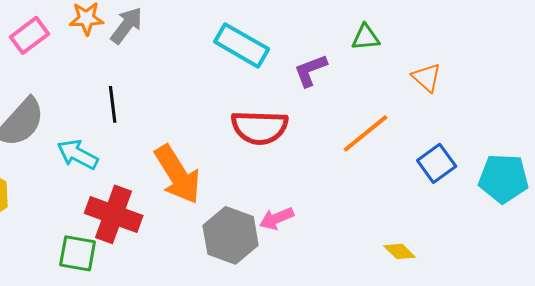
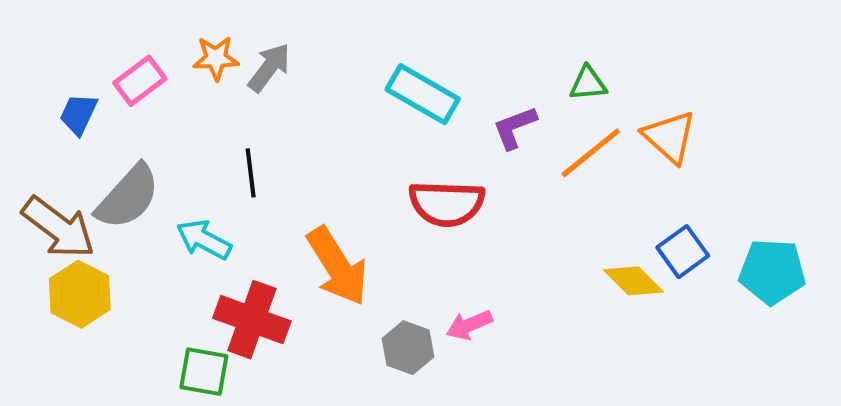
orange triangle: (427, 77) -> (669, 137), size x1.4
orange line: (366, 133) -> (591, 153), moved
gray hexagon: (231, 235) -> (408, 348), size x0.7
yellow diamond: (400, 251) -> (633, 281), moved, size x1.4

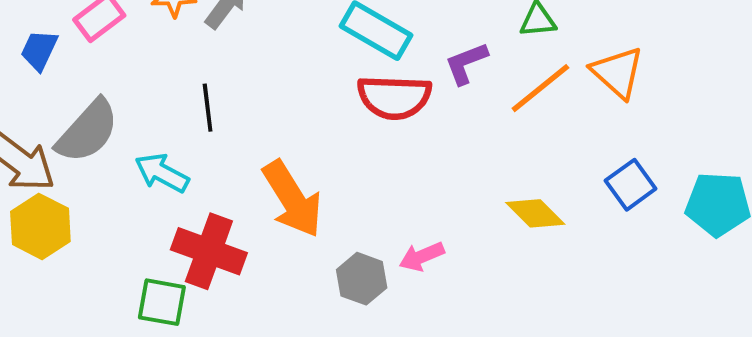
red semicircle: (447, 204) -> (394, 97), moved
yellow diamond: (633, 281) -> (535, 213), moved

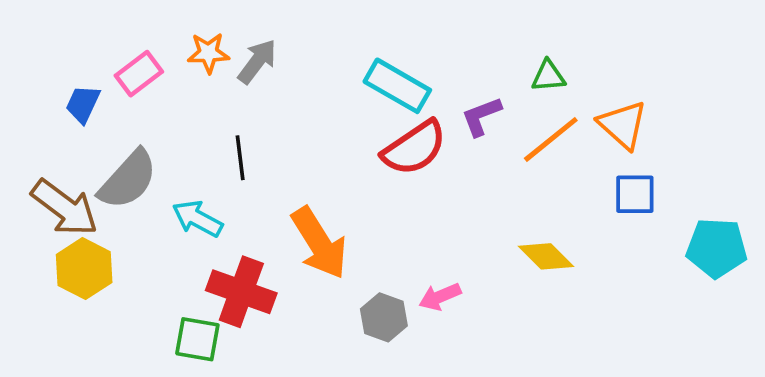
red semicircle: (394, 97) -> (414, 148), turned -36
blue square: (631, 185) -> (635, 194), moved, turned 36

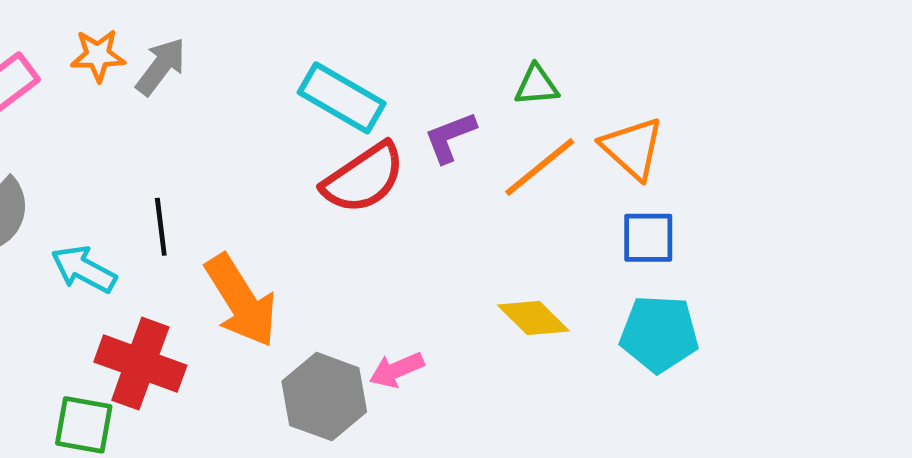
black line: (240, 158) -> (161, 227), moved
cyan pentagon: (717, 248) -> (659, 334), moved
gray hexagon: (384, 317) -> (324, 397), size x1.4

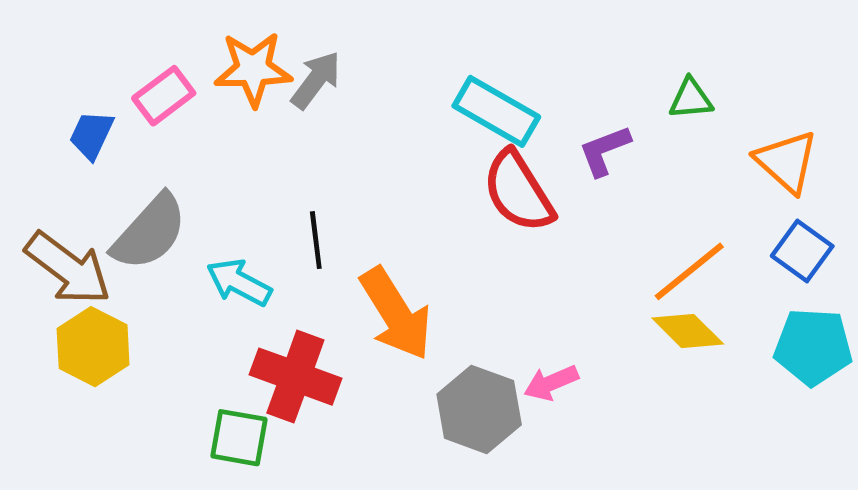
orange star: (98, 55) -> (253, 69), size x1.4
orange line: (540, 167) -> (689, 271), moved
red semicircle: (364, 178) -> (518, 191), turned 92
blue square: (648, 238) -> (802, 251), turned 36

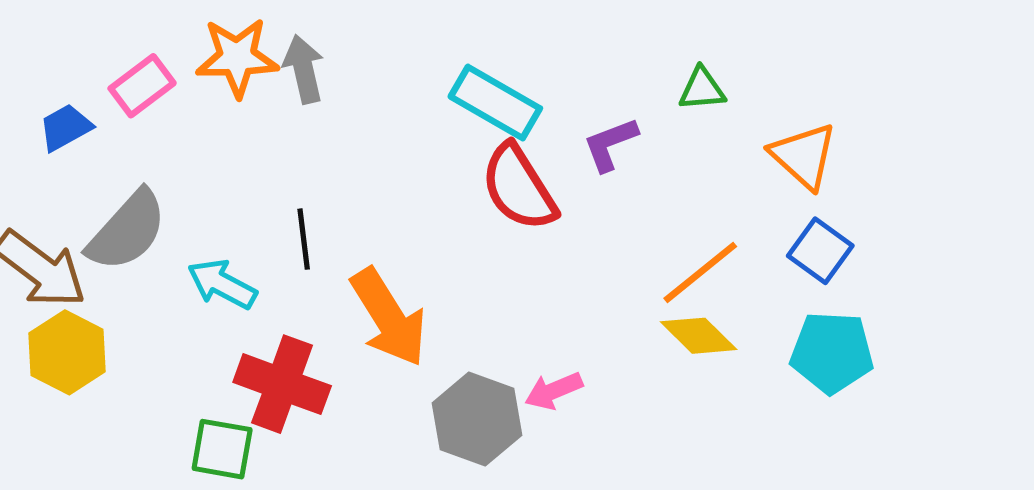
gray arrow: (316, 80) -> (304, 69), turned -50
blue trapezoid: (92, 135) -> (65, 127), turned 36

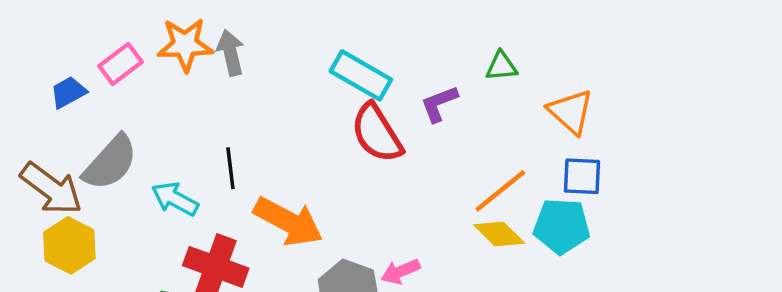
blue square: (820, 251) -> (582, 176), turned -33
orange arrow: (389, 317) -> (288, 222), turned -30
cyan pentagon: (832, 352) -> (562, 226), moved

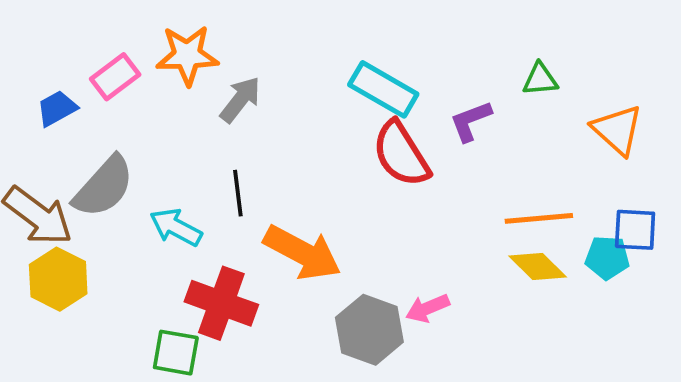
gray arrow: (230, 53) -> (240, 100), moved, turned 51
blue square: (582, 176) -> (635, 230), moved
orange line: (500, 191) -> (539, 218), turned 34
cyan pentagon: (562, 226) -> (607, 258), size x0.7

